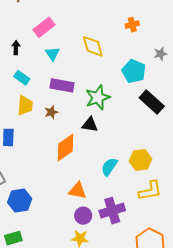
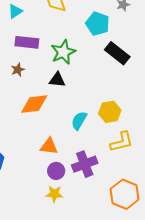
cyan triangle: (52, 54) -> (15, 11), turned 35
orange diamond: (65, 147) -> (34, 104), turned 32

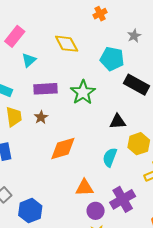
black triangle: (57, 80) -> (118, 121), moved

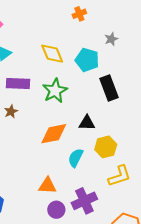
yellow diamond: (67, 44) -> (52, 54), moved
black rectangle: (136, 85) -> (109, 88), turned 35
orange diamond: (63, 148) -> (54, 134), moved

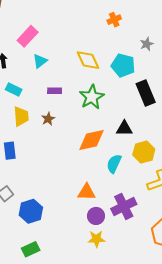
purple rectangle: (18, 84) -> (55, 91), size x0.6

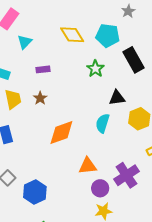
green star: (92, 97) -> (95, 69), moved, size x0.7
orange diamond: (92, 140) -> (61, 132), moved
cyan semicircle: (114, 164) -> (103, 123), moved

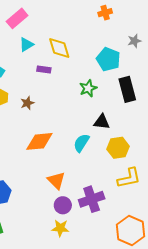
yellow diamond: (72, 35) -> (59, 48), moved
purple rectangle: (43, 69) -> (44, 70), moved
orange triangle: (88, 166) -> (56, 180), turned 36

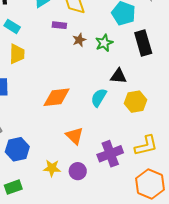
brown star: (27, 103) -> (79, 40), moved
yellow L-shape: (129, 178) -> (146, 146), moved
purple circle: (63, 205) -> (78, 171), moved
yellow star: (60, 228) -> (52, 168), moved

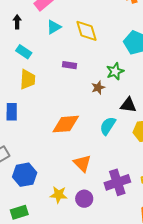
purple rectangle: (59, 25) -> (69, 65), moved
brown star: (79, 40) -> (98, 88), moved

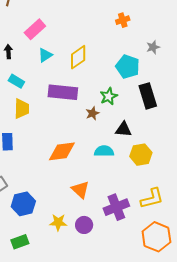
yellow diamond: (87, 31) -> (78, 57), turned 75
purple rectangle: (69, 65) -> (63, 92), size x2.0
cyan semicircle: (108, 126) -> (104, 151), turned 60

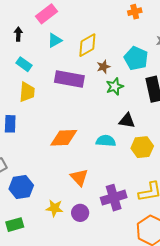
brown star: (93, 113) -> (103, 67), moved

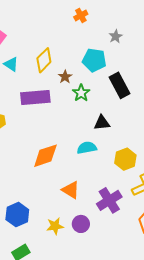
cyan triangle: (55, 40) -> (11, 64), turned -42
yellow hexagon: (142, 147) -> (125, 159), moved

